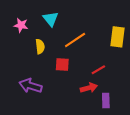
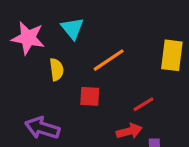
pink star: (21, 25) -> (28, 38), size x1.5

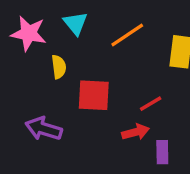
orange line: (109, 60) -> (127, 35), moved
red square: (90, 96) -> (94, 95), size x1.5

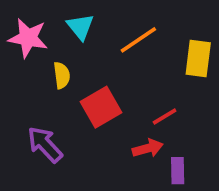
red square: (94, 95) -> (101, 107), turned -33
purple arrow: (44, 129) -> (45, 145), turned 30

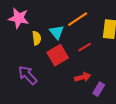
cyan triangle: (80, 27) -> (57, 32), moved
red line: (165, 116) -> (85, 47), moved
purple rectangle: (178, 171) -> (99, 89), turned 32

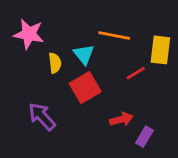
orange line: (78, 19) -> (114, 35), turned 45
red line: (85, 47) -> (136, 73), moved

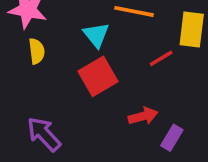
yellow semicircle: (55, 63) -> (37, 51), moved
purple arrow: (42, 116) -> (44, 134), moved

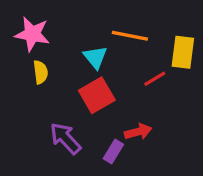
purple arrow: (44, 134) -> (65, 138), moved
purple rectangle: (172, 138) -> (113, 152), moved

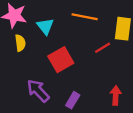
cyan triangle: (95, 57) -> (45, 26), moved
red arrow: (138, 132) -> (116, 95), moved, turned -72

